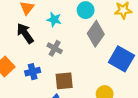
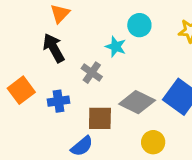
cyan star: (54, 20) -> (116, 47), moved
gray diamond: (96, 34) -> (137, 102), moved, turned 75

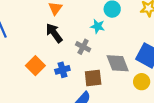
gray diamond: (137, 102) -> (118, 63), turned 50
yellow circle: (153, 142) -> (142, 82), moved

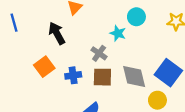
black arrow: (54, 33) -> (57, 33), moved
brown square: (93, 78) -> (102, 77), moved

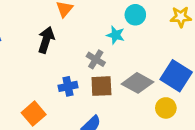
black arrow: (57, 33) -> (46, 40), turned 50
orange square: (44, 67) -> (34, 114), moved
gray diamond: (134, 77) -> (137, 83), turned -44

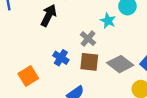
blue cross: (68, 86) -> (61, 58), turned 35

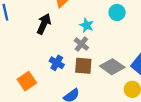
cyan star: (108, 21) -> (87, 25), moved

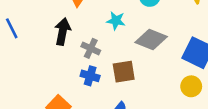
gray cross: (81, 44) -> (91, 48), moved
gray diamond: (112, 67) -> (151, 39), moved

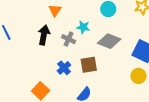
gray cross: (91, 48) -> (69, 39), moved
blue cross: (90, 76) -> (64, 68), turned 32

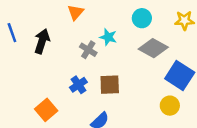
black arrow: (44, 35) -> (42, 41), moved
gray diamond: (109, 41) -> (153, 48), moved

